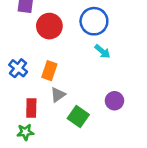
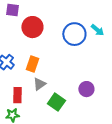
blue circle: (94, 21) -> (74, 34), moved
cyan arrow: (102, 51) -> (97, 30), moved

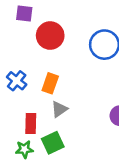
green square: (56, 102) -> (53, 143), moved, turned 30

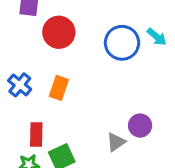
gray triangle: (59, 109) -> (116, 142), moved

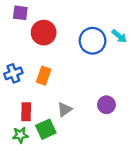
blue cross: (20, 85) -> (13, 73), turned 30
gray triangle: (116, 142) -> (65, 109), moved

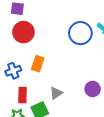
red circle: (44, 33) -> (23, 32), moved
blue cross: (13, 73) -> (13, 71), moved

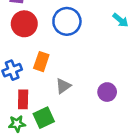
blue circle: (80, 33) -> (67, 21), moved
gray triangle: (56, 93) -> (63, 86), moved

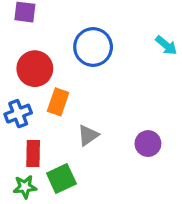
red circle: (24, 24) -> (35, 69), moved

